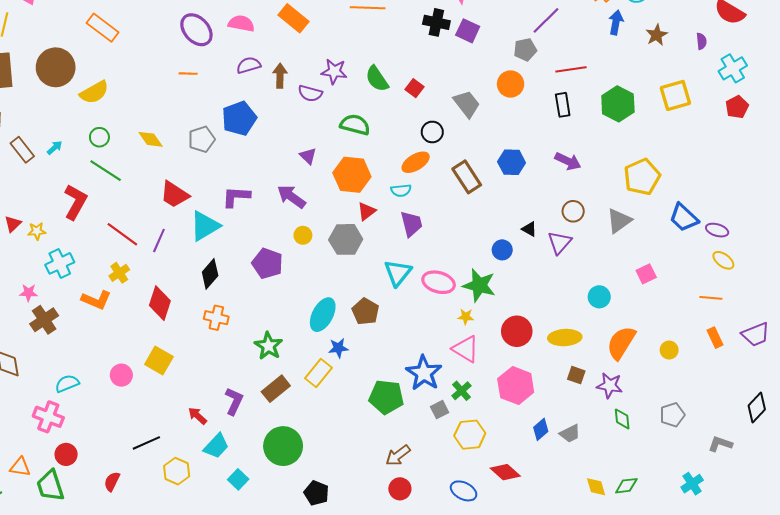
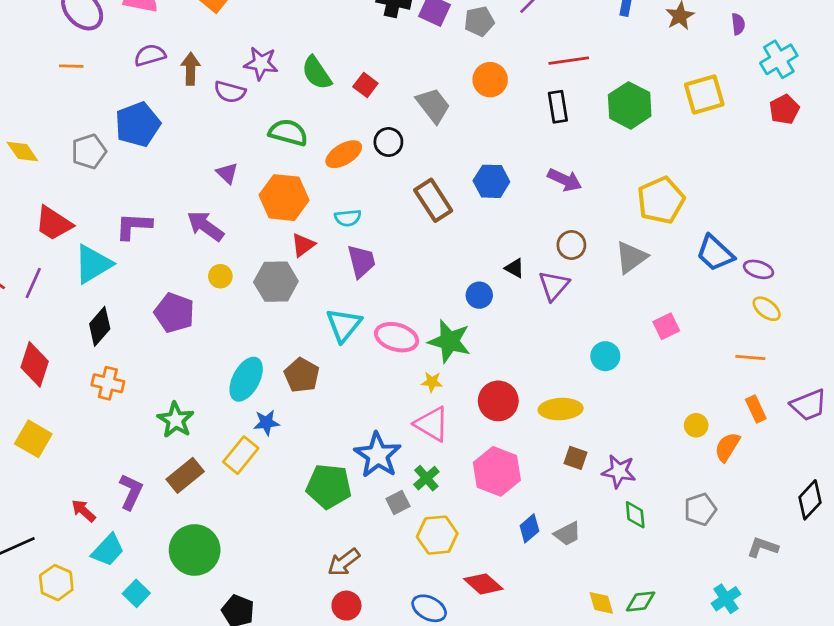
gray pentagon: (525, 50) -> (479, 21), moved
orange ellipse: (416, 162) -> (344, 154), moved
orange semicircle: (621, 343) -> (727, 447), moved, size x0.7

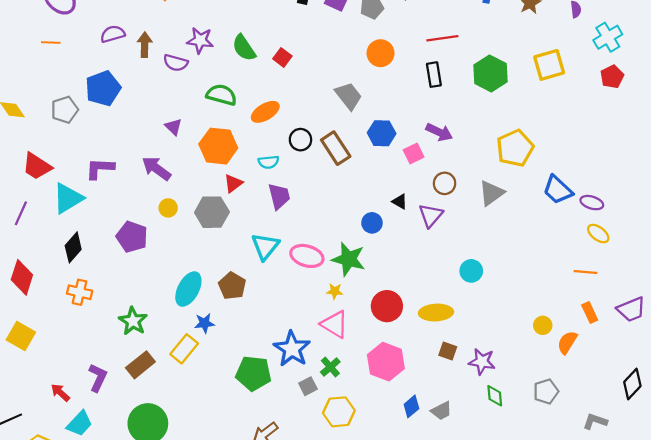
gray trapezoid: (433, 105) -> (348, 96), moved
black circle: (388, 142) -> (300, 140), moved
pink square: (666, 326) -> (414, 154), moved

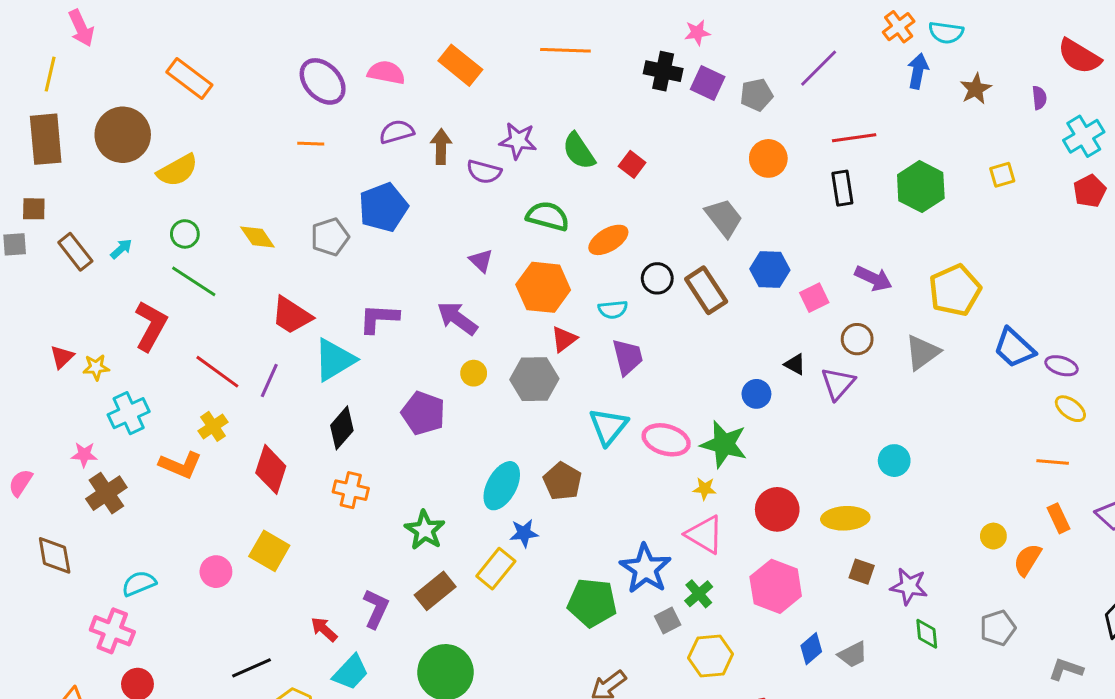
yellow square: (549, 65) -> (1002, 175), size x0.6
purple arrow: (439, 132) -> (873, 278), moved

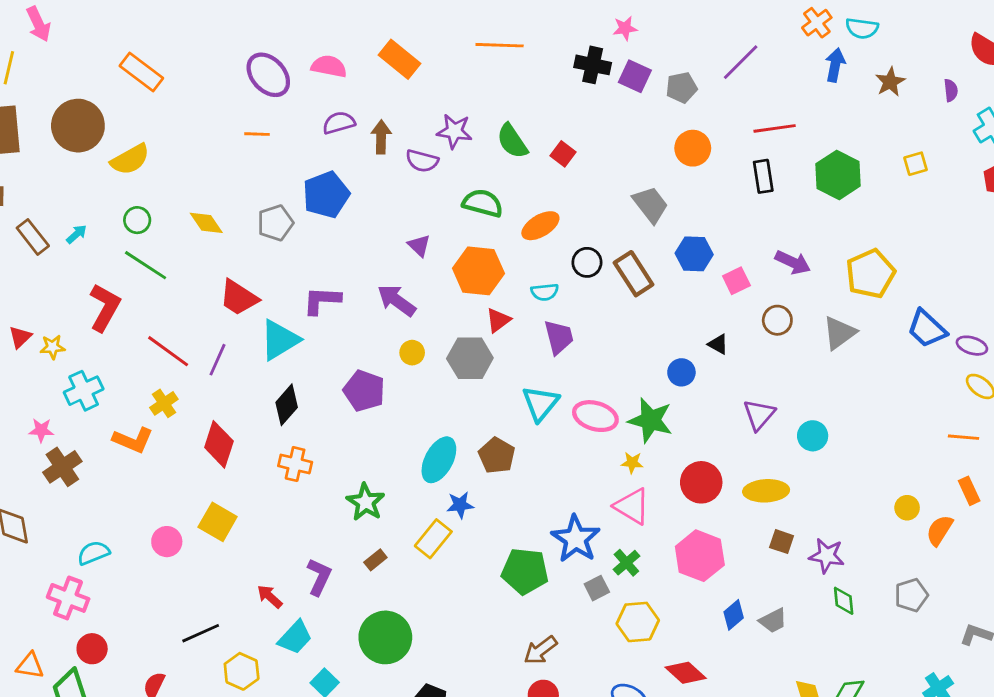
purple triangle: (838, 384) -> (759, 415), moved
brown rectangle: (435, 591) -> (375, 560), size x0.6

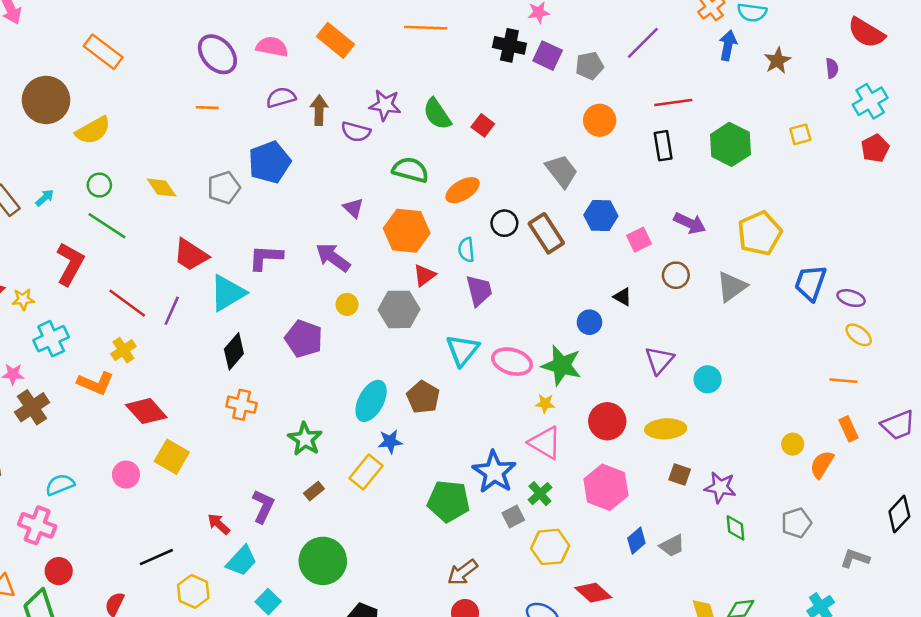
cyan semicircle: (545, 292) -> (466, 250), turned 90
blue trapezoid: (927, 329) -> (810, 283), turned 66
red diamond: (219, 444) -> (146, 411), moved, turned -60

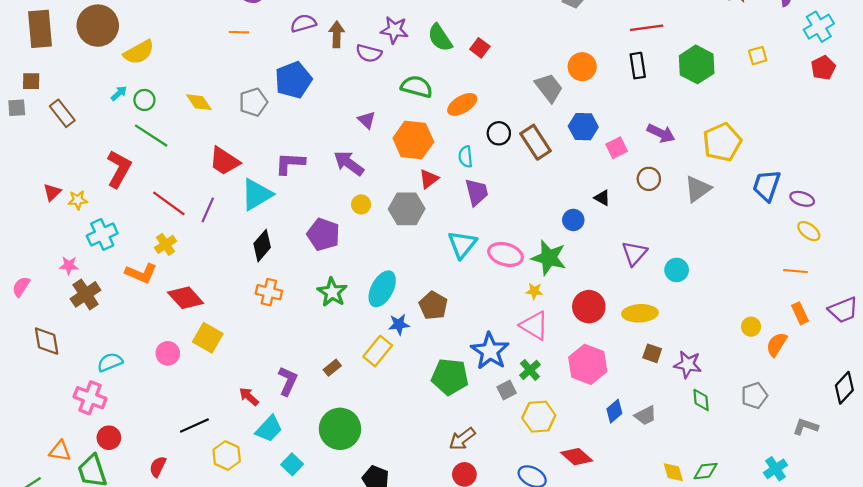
orange circle: (600, 120) -> (582, 67), moved
cyan arrow: (45, 198) -> (119, 93), moved
brown pentagon: (423, 397) -> (433, 306), moved
green star: (305, 439) -> (332, 292), moved

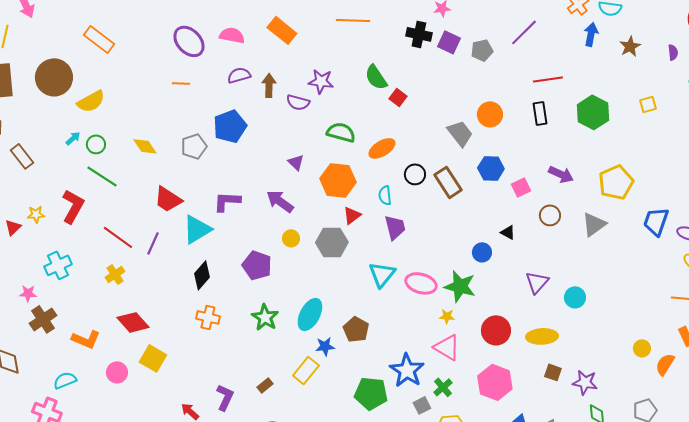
green semicircle: (440, 38) -> (376, 77), moved
yellow star: (78, 200) -> (36, 214), moved
orange L-shape: (141, 273) -> (86, 339), moved

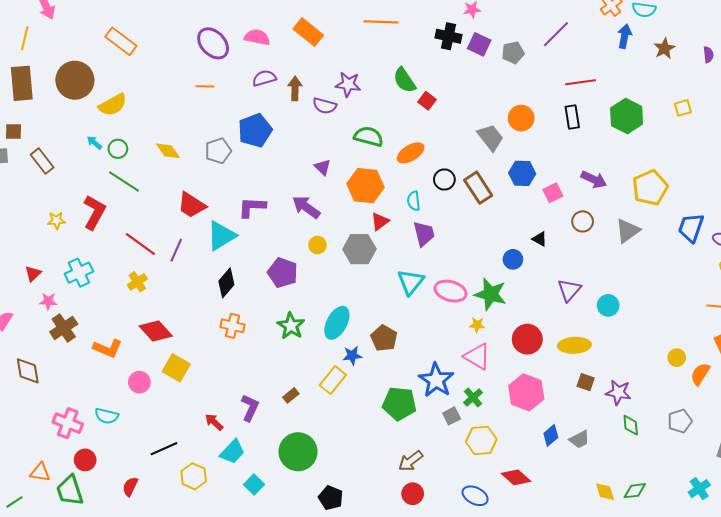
cyan arrow: (73, 138) -> (94, 143), turned -98
red triangle: (13, 227) -> (33, 274), moved
cyan semicircle: (65, 380) -> (107, 416), moved, turned -145

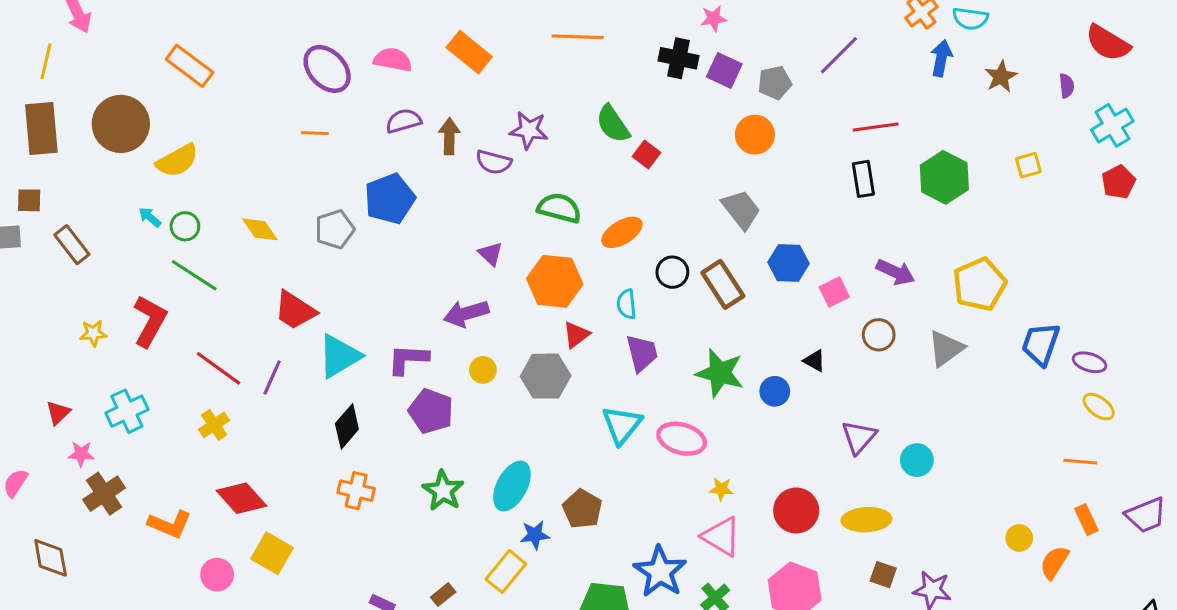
orange circle: (521, 118) -> (755, 135), moved
purple L-shape: (252, 207) -> (408, 359), moved
purple arrow: (306, 207) -> (466, 313), turned -52
green star: (490, 294) -> (720, 373), moved

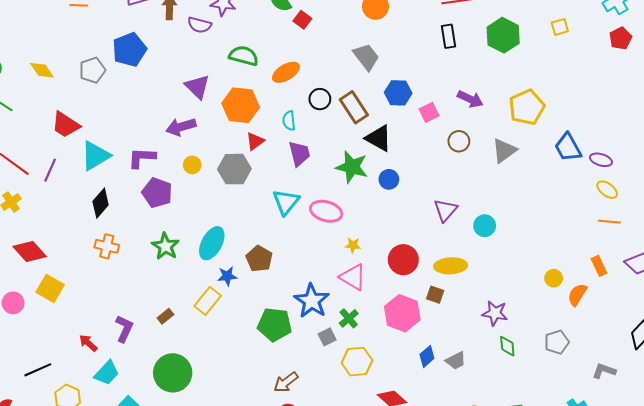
purple triangle: (491, 254) -> (197, 87), size x1.5
blue trapezoid: (1041, 344) -> (568, 147), turned -48
black triangle: (814, 361) -> (379, 138), moved, size x1.8
orange line: (1080, 462) -> (609, 222), moved
brown square: (883, 575) -> (435, 295), moved

